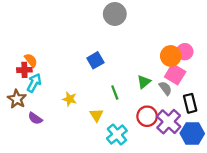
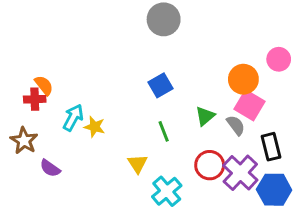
pink circle: (185, 52) -> (279, 59), moved
blue square: (95, 60) -> (161, 85), moved
cyan arrow: (34, 83) -> (73, 118), moved
yellow star: (70, 99) -> (95, 127), moved

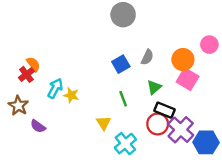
red cross: (35, 99) -> (26, 74), turned -35
gray semicircle: (236, 125) -> (147, 57), moved, turned 63
black rectangle: (271, 147) -> (165, 110), moved, turned -54

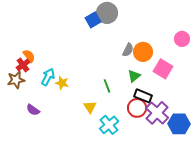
orange circle: (183, 60) -> (143, 52), moved
blue square: (121, 64) -> (93, 20), moved
brown star: (18, 106) -> (16, 80), moved, turned 30

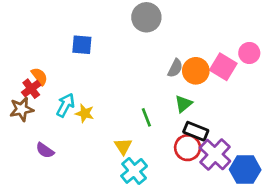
blue square: (93, 20) -> (82, 45), moved, turned 35
pink square: (163, 69) -> (223, 67), moved
cyan cross: (109, 125) -> (134, 171), moved

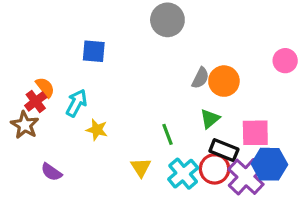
pink square: (223, 67) -> (255, 133), moved, turned -32
cyan arrow: (65, 105) -> (76, 103), moved
brown star: (22, 109) -> (25, 125), turned -30
blue hexagon: (245, 170) -> (269, 164), moved
cyan cross: (134, 171) -> (183, 174), moved

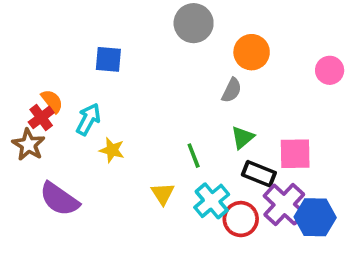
orange circle: (224, 81) -> (252, 52), moved
blue hexagon: (269, 164) -> (315, 217), moved
red circle: (215, 169) -> (241, 219), moved
purple semicircle: (51, 172) -> (59, 199), size x1.6

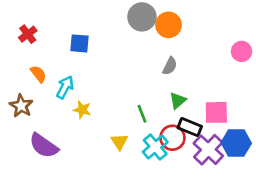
orange circle: (252, 52) -> (168, 25), moved
red cross: (41, 117) -> (28, 34), moved
blue hexagon: (315, 217) -> (236, 143), moved
red circle: (241, 219) -> (172, 138), moved

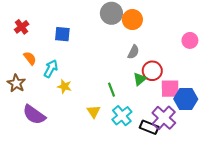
black rectangle: (190, 127) -> (149, 127), moved
red circle: (172, 138) -> (152, 71), moved
blue hexagon: (236, 143) -> (186, 99), moved

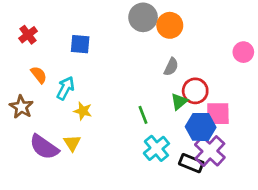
blue hexagon: (186, 99) -> (201, 127), moved
yellow triangle: (94, 112) -> (72, 143), moved

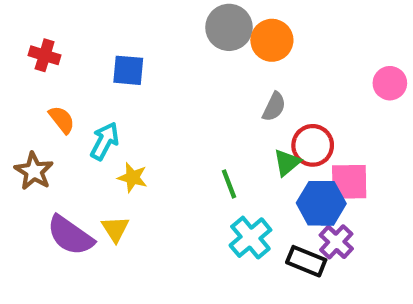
red cross: (28, 35) -> (45, 55), turned -36
purple cross: (210, 151) -> (336, 242), size x0.7

